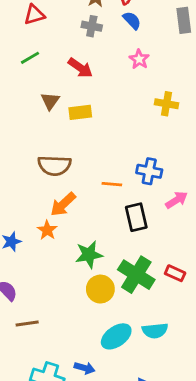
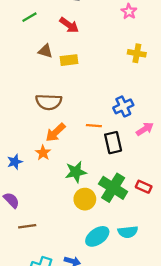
pink star: (139, 59) -> (129, 11), moved
brown triangle: (50, 101) -> (45, 51), turned -49
blue cross: (149, 171) -> (123, 106), turned -36
orange line: (112, 184) -> (94, 126), moved

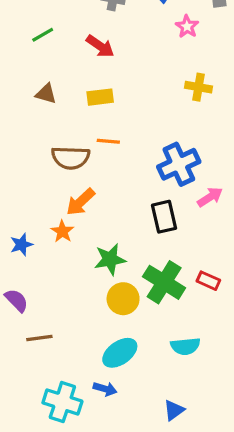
brown triangle: (45, 51) -> (46, 94), moved
blue cross: (123, 106) -> (179, 164), size x1.4
orange line: (94, 126) -> (108, 141), moved
cyan ellipse: (97, 236) -> (120, 353), moved

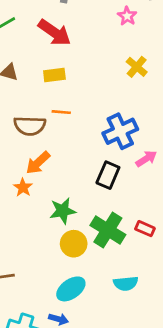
red arrow: (100, 46) -> (54, 33), size x1.4
yellow cross: (199, 87) -> (137, 67), turned 30
black rectangle: (164, 217) -> (108, 175), turned 36

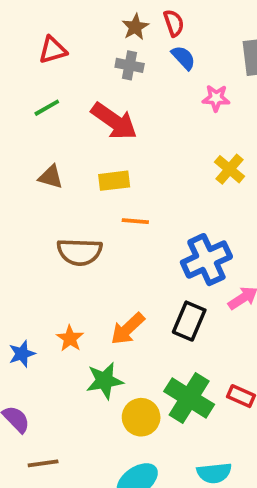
pink star: (127, 16) -> (216, 98), turned -30
orange line: (61, 112) -> (135, 221), moved
orange arrow: (38, 163) -> (128, 329), moved
green star: (63, 211) -> (105, 381), moved

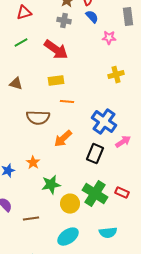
yellow cross: (230, 169) -> (116, 75), turned 35
brown triangle: (51, 177) -> (16, 84), moved
blue cross: (206, 260) -> (104, 122), turned -30
orange arrow: (128, 329) -> (63, 139), moved
brown line: (43, 463) -> (31, 219), moved

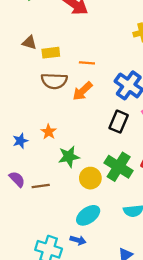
yellow rectangle: (56, 81) -> (51, 53), moved
orange arrow: (63, 139) -> (82, 91), moved
brown line: (31, 219) -> (41, 186), moved

